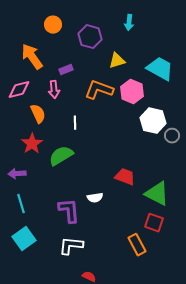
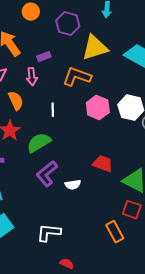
yellow triangle: (117, 61) -> (95, 48), size x1.6
pink hexagon: (132, 92) -> (98, 108), moved
purple L-shape: (69, 211) -> (47, 174), moved, turned -124

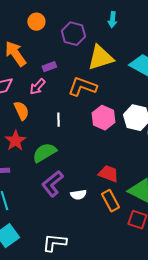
pink arrow: (32, 77) -> (37, 87), turned 48
orange rectangle: (115, 232) -> (110, 201), moved

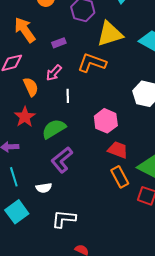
pink arrow: (37, 87) -> (54, 73), moved
pink hexagon: (103, 118) -> (106, 121), moved
white semicircle: (78, 195) -> (44, 188), moved

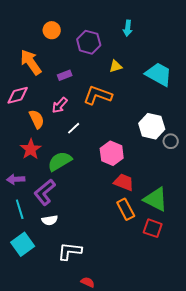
yellow triangle: (110, 34) -> (116, 66), size x0.5
white line: (68, 96) -> (74, 128), turned 48
purple L-shape: (62, 160) -> (45, 192), moved

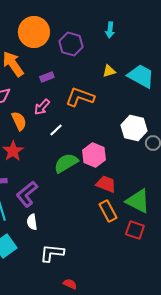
orange circle: (52, 30) -> (34, 32), size x1.8
yellow triangle: (116, 66) -> (109, 71), moved
green semicircle: (60, 161) -> (66, 163), moved
white semicircle: (50, 220) -> (32, 222), turned 91

